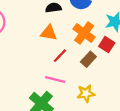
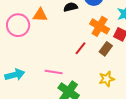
orange triangle: (49, 33) -> (40, 15), moved
pink line: (55, 80) -> (54, 72), moved

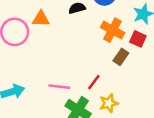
red line: (81, 48) -> (94, 82), moved
yellow star: (107, 79) -> (109, 103), moved

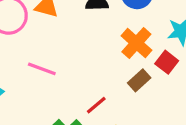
pink line: (59, 87) -> (42, 69), moved

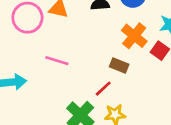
brown rectangle: (139, 80) -> (119, 66), moved, turned 66

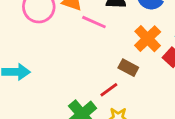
pink line: (57, 61) -> (94, 22), moved

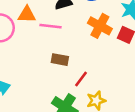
brown rectangle: (128, 68) -> (60, 60), moved

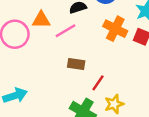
pink line: (51, 26) -> (66, 31), turned -35

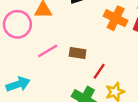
pink line: (66, 31) -> (48, 51), moved

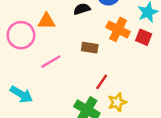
brown rectangle: (78, 53) -> (90, 48), moved
cyan arrow: (18, 84) -> (21, 94), turned 50

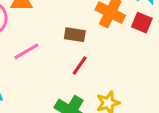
red line: (102, 82) -> (80, 65), moved

